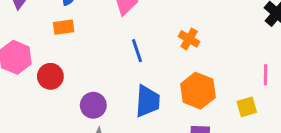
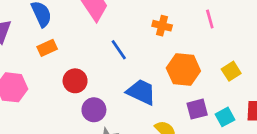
pink line: (265, 75) -> (210, 19), moved
red circle: (50, 76) -> (75, 81), moved
blue trapezoid: (147, 101) -> (141, 92), turned -52

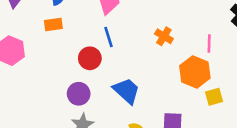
blue line: (119, 50) -> (108, 37), moved
orange hexagon: (183, 69) -> (195, 72), moved
red circle: (75, 81) -> (90, 58), moved

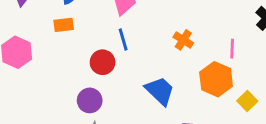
blue trapezoid: (127, 91) -> (160, 91), moved
yellow square: (214, 97) -> (247, 101), moved, turned -30

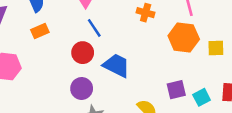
blue trapezoid: (160, 91) -> (116, 65), moved
yellow square: (247, 101) -> (216, 48), turned -30

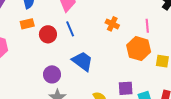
red circle: (83, 53) -> (48, 34), moved

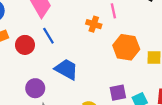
pink line: (147, 26) -> (113, 11), moved

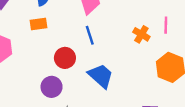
red circle: (25, 45) -> (65, 58), moved
purple circle: (35, 88) -> (52, 87), moved

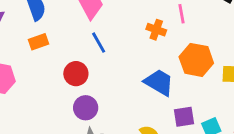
blue trapezoid: (101, 76) -> (159, 82), moved
purple circle: (52, 87) -> (86, 108), moved

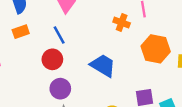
blue line: (99, 43) -> (59, 35), moved
blue trapezoid: (159, 82) -> (103, 66), moved

